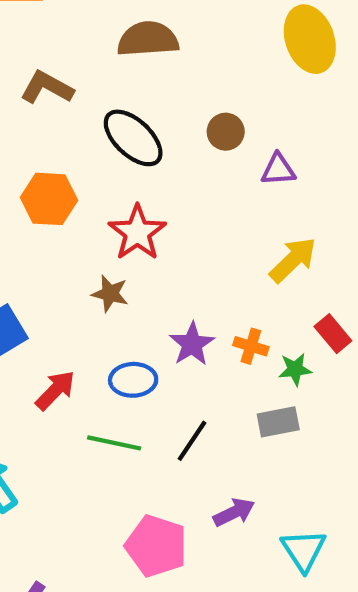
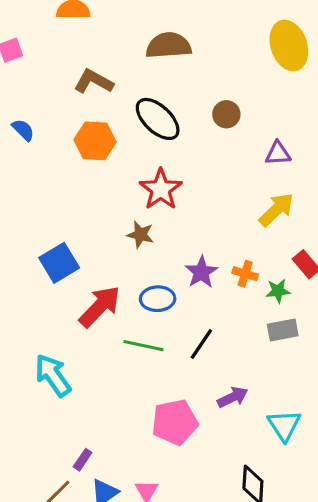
purple triangle: (278, 170) -> (278, 153), moved
orange hexagon: (49, 199) -> (95, 141), moved
red arrow: (55, 390) -> (100, 307), size x1.4
gray rectangle: (278, 422) -> (283, 330), moved
pink pentagon: (156, 546) -> (175, 422), turned -30

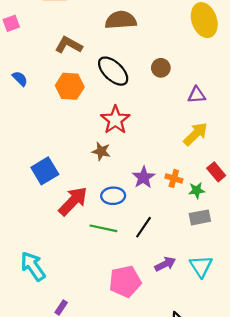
cyan arrow: (53, 375) -> (33, 266), moved
cyan triangle: (284, 425) -> (201, 266), moved

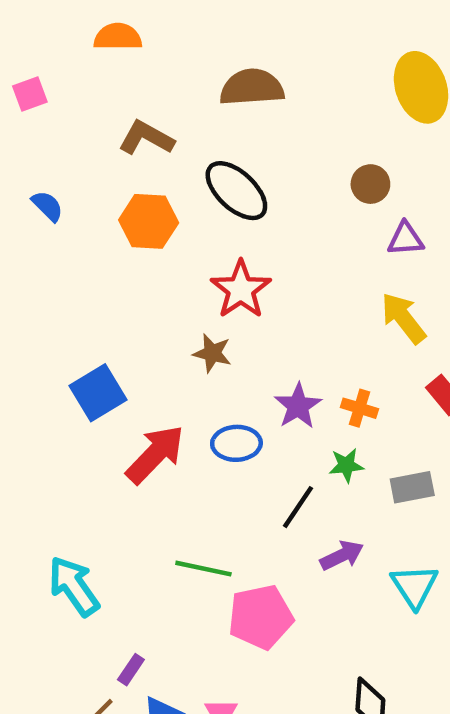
brown circle: (161, 68) -> (370, 184), moved
yellow arrow: (196, 134) -> (403, 318), turned -84
green star: (197, 190) -> (346, 465), moved
green line: (103, 228) -> (203, 569), moved
purple arrow: (165, 264) -> (342, 555), moved

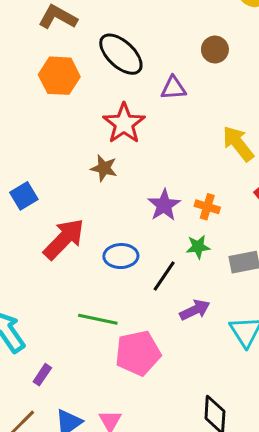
purple triangle: (406, 239) -> (173, 88), moved
blue square: (98, 393) -> (24, 196), size x0.7
blue ellipse: (236, 443) -> (121, 256), moved
purple rectangle: (131, 670) -> (42, 375), moved

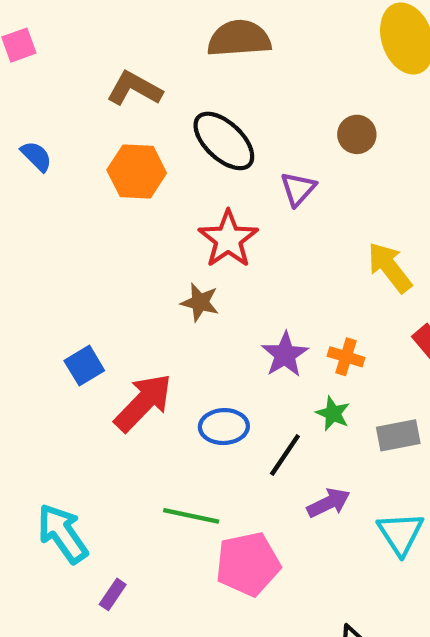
purple triangle: (173, 88) -> (298, 189), turned -44
blue square: (24, 196) -> (84, 366), moved
green star: (198, 247) -> (333, 413), turned 30

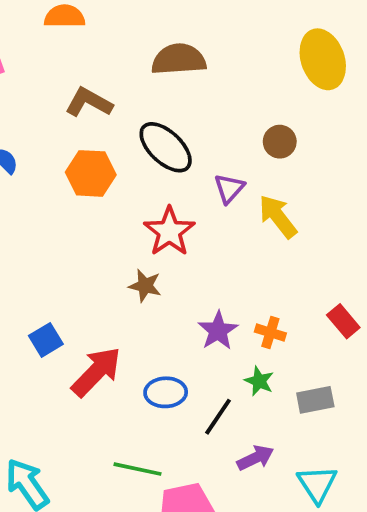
yellow arrow: (390, 267) -> (278, 216), moved

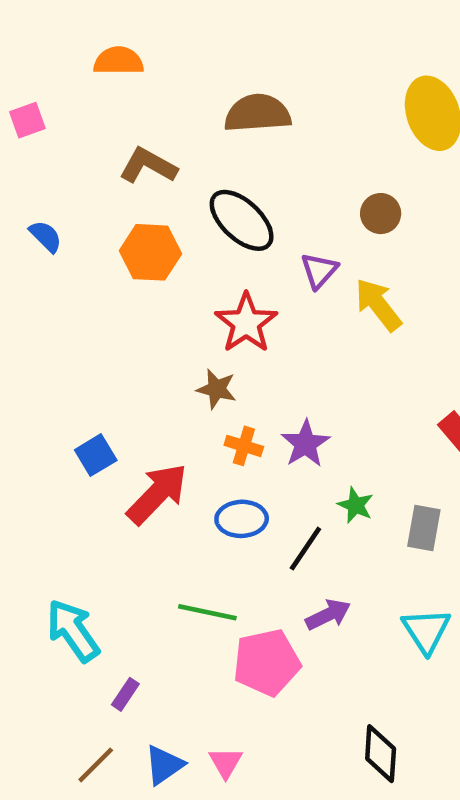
orange cross: (270, 332) -> (244, 446), moved
gray rectangle: (315, 400) -> (424, 528), turned -69
purple arrow: (255, 458) -> (328, 615), moved

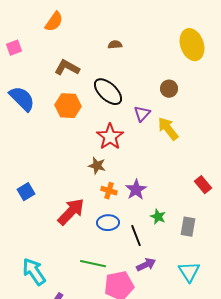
orange semicircle: (119, 61) -> (54, 22), turned 125
brown semicircle: (258, 113) -> (115, 45), size x0.5
blue semicircle: (46, 236) -> (22, 99), size x1.8
blue square: (96, 455) -> (26, 192), moved
black line: (305, 549) -> (136, 236), turned -55

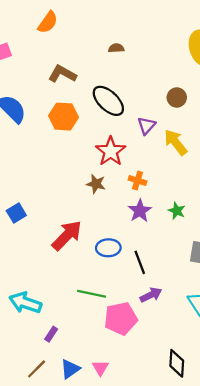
orange cross: (109, 191) -> (137, 180), moved
green star: (158, 217) -> (177, 211), moved
cyan arrow: (34, 272) -> (25, 303), turned -36

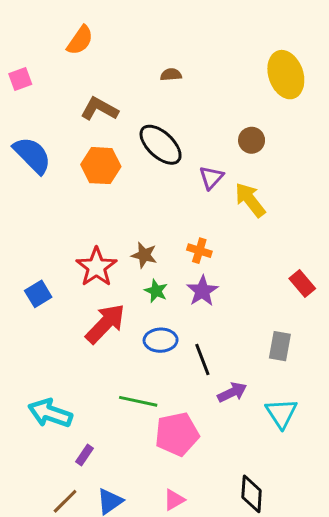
red star: (111, 151) -> (96, 267), moved
green star: (177, 211) -> (156, 291), moved
purple arrow: (151, 295) -> (232, 392), moved
pink triangle: (100, 368) -> (174, 500), moved, turned 30

